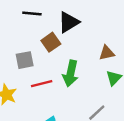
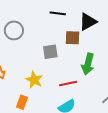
brown square: (51, 42) -> (72, 38), turned 35
red line: (42, 84) -> (68, 84), moved

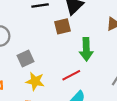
gray square: (50, 52) -> (26, 59), moved

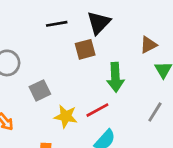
yellow star: (35, 81) -> (66, 116), moved

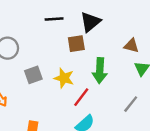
brown triangle: (148, 45) -> (131, 46), turned 35
red line: (97, 110) -> (81, 97), turned -30
yellow star: (66, 116) -> (64, 78), moved

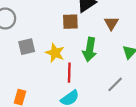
brown triangle: (131, 46) -> (111, 23), moved, turned 40
red line: (81, 97) -> (69, 73), turned -42

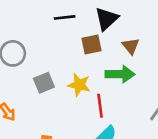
brown triangle: (111, 23) -> (131, 46), moved
green arrow: (90, 49) -> (120, 74), turned -90

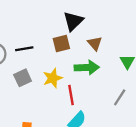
black line: (65, 17) -> (24, 49), moved
yellow star: (79, 85) -> (53, 78), turned -30

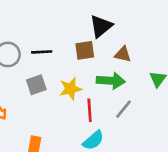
brown triangle: (95, 43) -> (123, 54), turned -42
gray line: (120, 97) -> (124, 109), moved

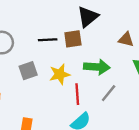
black line: (42, 52) -> (48, 40), moved
brown triangle: (123, 54) -> (126, 39), moved

